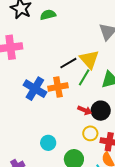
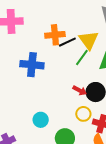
orange cross: (58, 87) -> (55, 35), moved
blue cross: (35, 89) -> (32, 65), turned -30

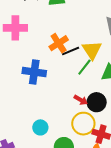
orange cross: (55, 35) -> (59, 43), turned -30
yellow circle: (83, 114) -> (83, 124), size x1.5

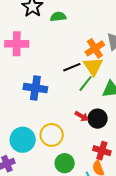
orange cross: (59, 43) -> (95, 48), moved
yellow circle: (83, 124) -> (52, 135), moved
cyan circle: (40, 127) -> (23, 140), moved, size x1.6

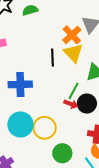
black line: (72, 67) -> (52, 58), turned -60
green line: (86, 83) -> (73, 91), moved
cyan circle: (23, 140) -> (20, 124), moved

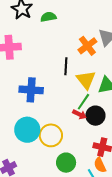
yellow triangle: (73, 53) -> (86, 80), moved

